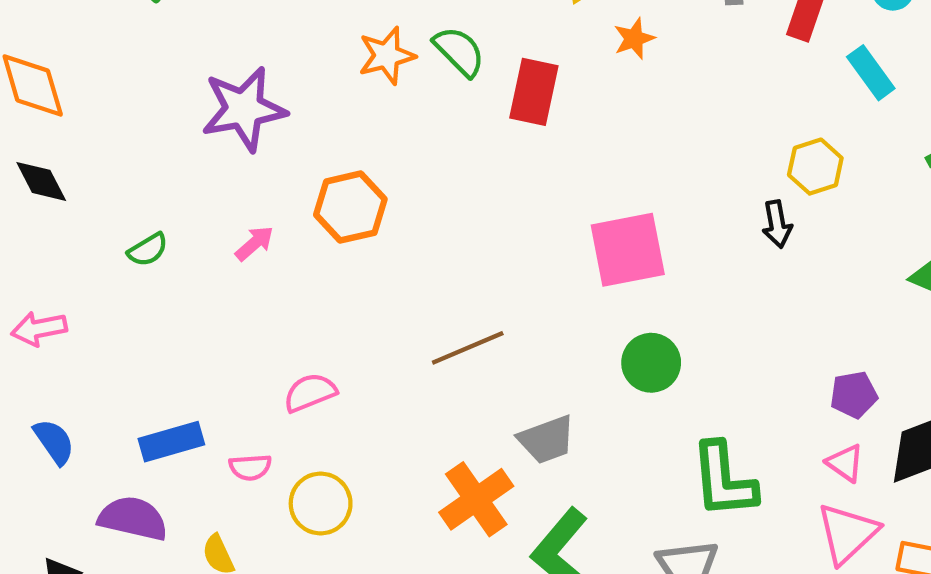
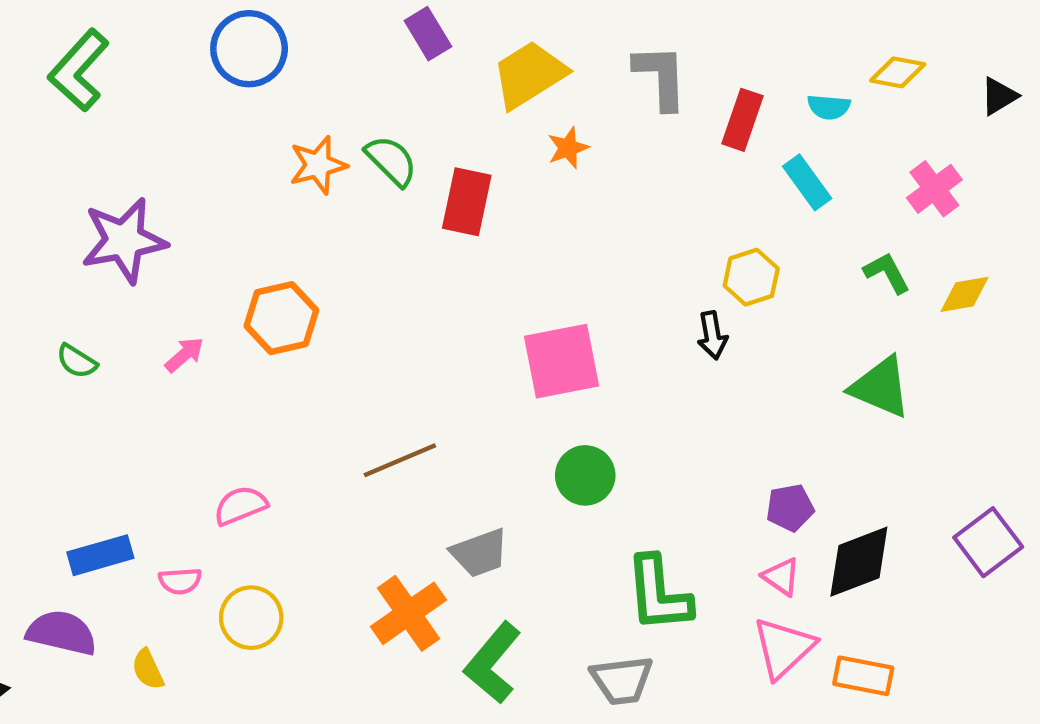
purple star: (244, 109) -> (124, 241), moved
green semicircle: (148, 250) -> (77, 361), turned 63

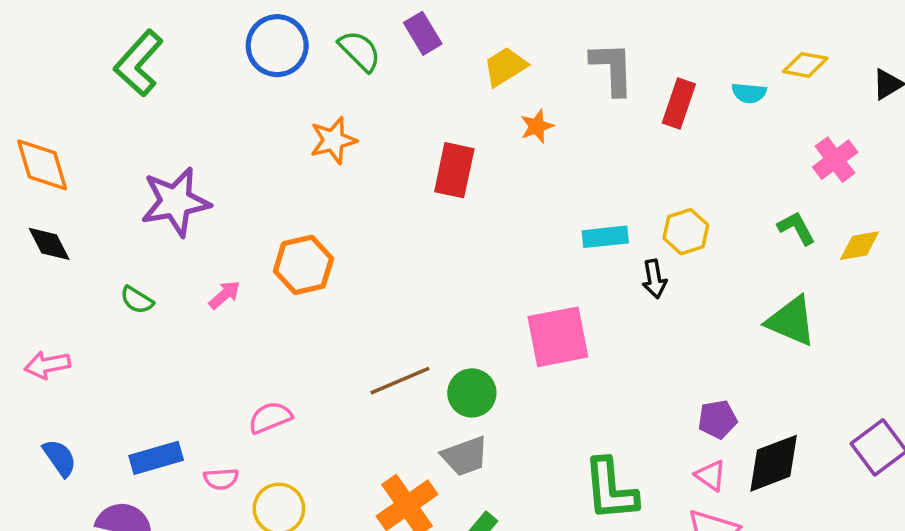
yellow trapezoid: (529, 75) -> (505, 67), size x0.7
green semicircle: (391, 161) -> (360, 51), moved
cyan rectangle: (807, 182) -> (605, 237), moved, turned -60
pink square: (562, 361) -> (558, 337), moved
green circle: (585, 475) -> (472, 393), moved

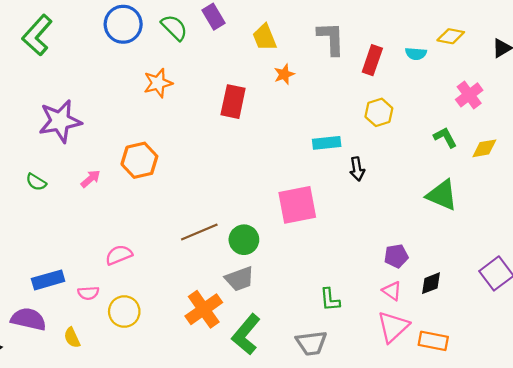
yellow trapezoid: (505, 67) -> (265, 37), turned -80
yellow hexagon: (686, 232) -> (379, 112), moved
black diamond: (774, 463) -> (431, 283), size x0.6
green L-shape: (610, 489) -> (330, 300), size x0.6

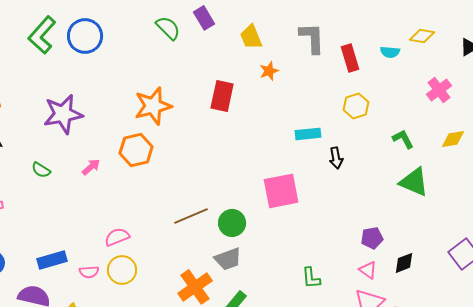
blue circle: (123, 24) -> (85, 36), moved
red rectangle: (372, 60) -> (350, 58), turned -36
orange star: (158, 83) -> (153, 106), moved, size x1.4
green L-shape: (445, 137) -> (403, 139), moved
yellow circle: (124, 312) -> (122, 270), moved

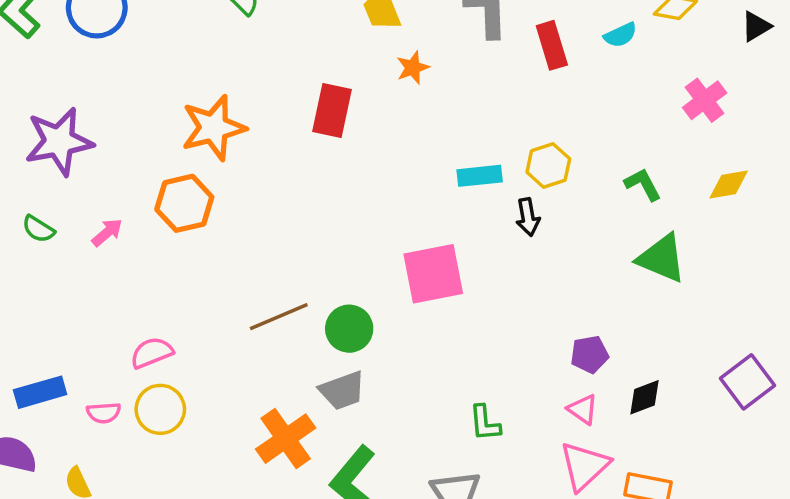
cyan semicircle: (390, 52) -> (620, 35), turned -30
yellow hexagon: (356, 106) -> (548, 166), moved
green semicircle: (41, 170) -> (38, 229), moved

